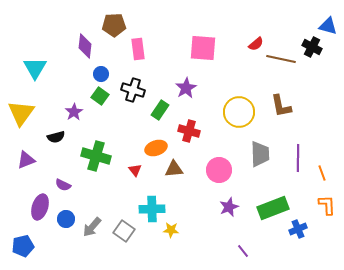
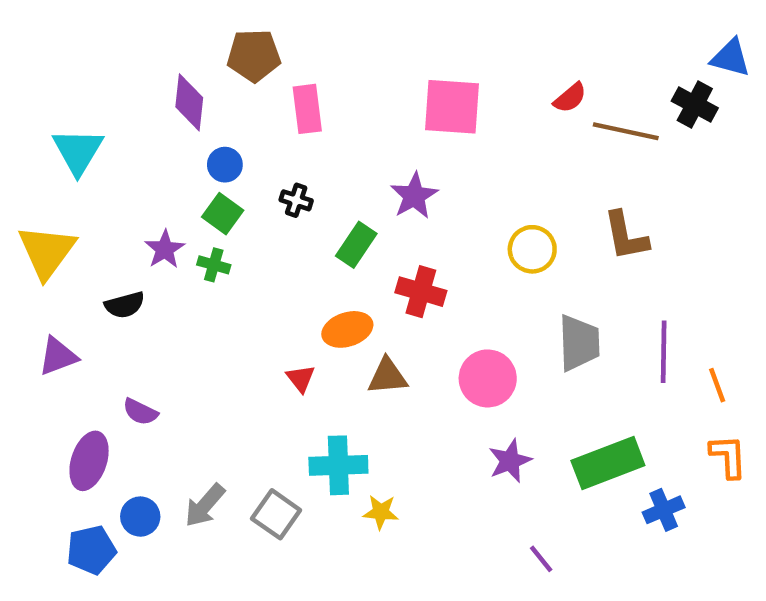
black cross: (133, 90) -> (296, 200), size x0.6
yellow circle: (239, 112) -> (532, 249), size x0.7
green cross: (96, 156) -> (214, 265), moved, size x0.5
blue circle: (66, 219) -> (140, 517), moved
blue pentagon: (23, 246) -> (91, 550), moved

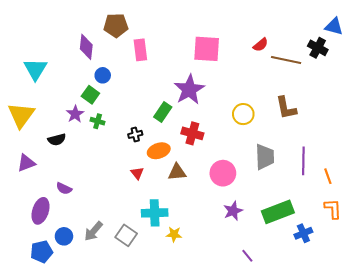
purple star: (414, 196) -> (189, 90), size x1.4
black cross: (296, 200) -> (135, 134), moved, turned -32
green square: (223, 214) -> (90, 95), moved

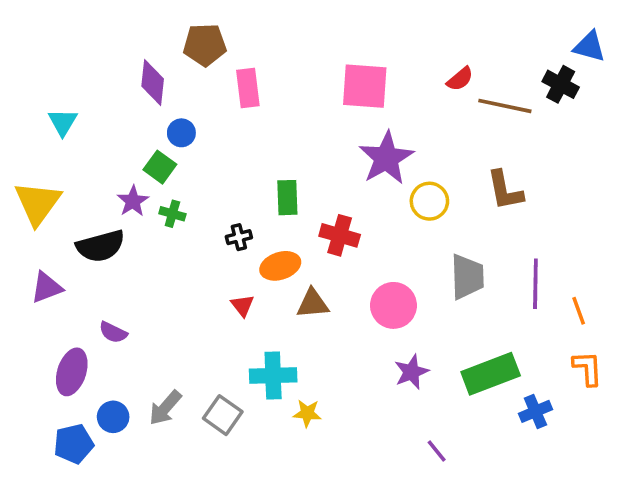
cyan triangle: (35, 69) -> (63, 122), size x0.7
purple star: (189, 90) -> (386, 158), moved
green rectangle: (163, 112) -> (287, 198), turned -36
black semicircle: (57, 140) -> (101, 246), size x1.5

